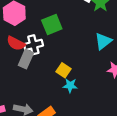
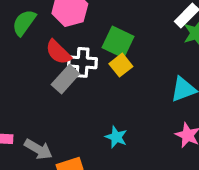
green square: (52, 25) -> (118, 42), turned 30
yellow square: (63, 70) -> (121, 65), moved

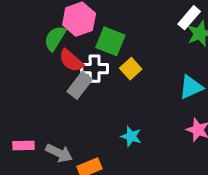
green semicircle: (24, 23) -> (55, 38), moved
green square: (118, 42) -> (110, 41), moved

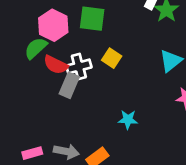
green semicircle: (55, 38) -> (36, 48), turned 30
green square: (110, 41) -> (92, 19), moved

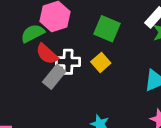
green square: (92, 19) -> (107, 29), moved

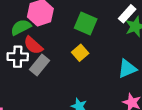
white cross: (68, 62) -> (18, 57), moved

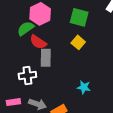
white cross: (18, 57) -> (27, 75), moved
gray rectangle: (39, 65) -> (46, 58), turned -30

